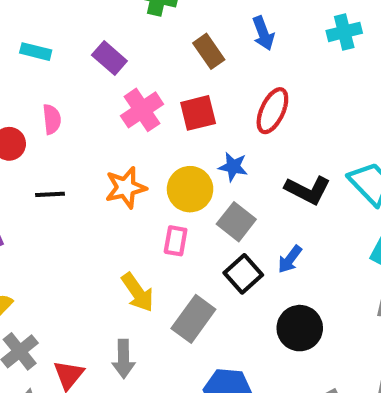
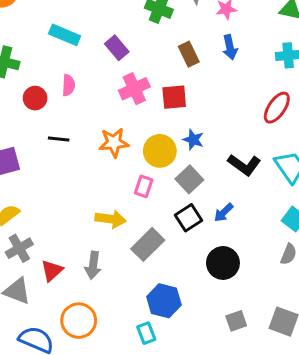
cyan rectangle: (36, 52) -> (65, 35), size x1.4
red ellipse: (272, 111) -> (277, 108), moved
yellow arrow: (138, 292) -> (111, 219), turned -56

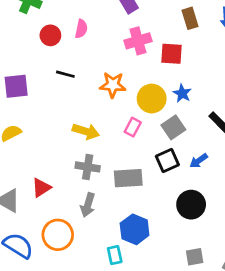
yellow arrow: (111, 219) -> (86, 131), moved
gray rectangle: (148, 244) -> (128, 178), turned 32
gray cross: (19, 248) -> (88, 167), moved, turned 30
gray arrow: (93, 265) -> (88, 205), moved

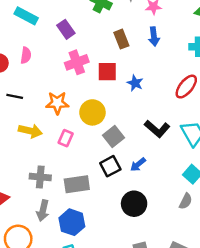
blue star: (182, 93) -> (135, 83), moved
pink rectangle: (133, 127) -> (66, 138), moved
yellow arrow: (86, 131) -> (30, 131), moved
blue hexagon: (135, 229) -> (72, 222), moved

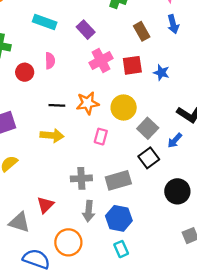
black line: (15, 96) -> (57, 105), moved
yellow arrow: (30, 131) -> (52, 135), moved
blue arrow: (138, 165) -> (175, 140), moved

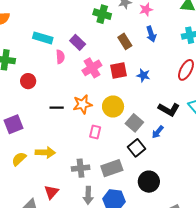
pink semicircle: (50, 61) -> (60, 57), moved
yellow arrow: (52, 135) -> (45, 152), moved
black circle: (177, 191) -> (149, 182), moved

